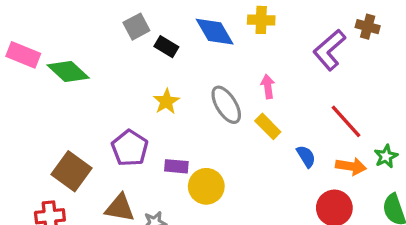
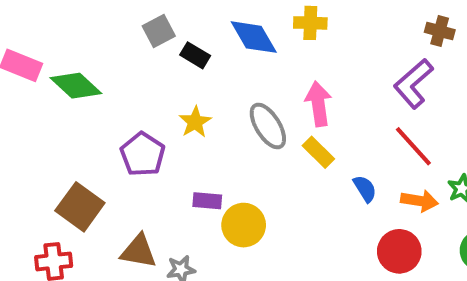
purple L-shape: (329, 50) -> (413, 84), moved
pink arrow: (268, 87) -> (318, 104), size x1.5
purple pentagon: (130, 148) -> (143, 154), moved

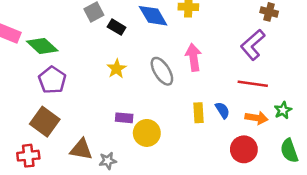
red line: (413, 146) -> (253, 84), turned -40
yellow rectangle: (318, 152) -> (198, 113), moved, turned 42
purple pentagon: (143, 154) -> (52, 80), moved

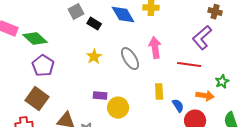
red line: (253, 84) -> (189, 65), moved
blue semicircle: (222, 110) -> (178, 106), moved
green star: (283, 110) -> (222, 82), moved

